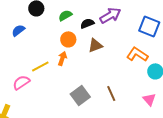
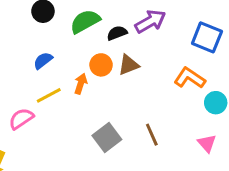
green semicircle: (65, 15) -> (85, 21), size x1.5
blue semicircle: (18, 30) -> (43, 61), moved
orange circle: (68, 39) -> (101, 65), moved

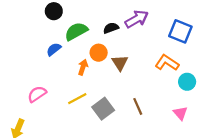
green semicircle: (85, 21) -> (76, 31), moved
brown triangle: (129, 65) -> (120, 63), moved, turned -42
yellow line: (49, 95) -> (77, 99), moved

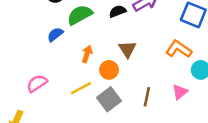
orange circle: (99, 53) -> (109, 70), moved
brown line: (138, 106) -> (147, 97), turned 36
pink triangle: (180, 113) -> (180, 92), moved, turned 32

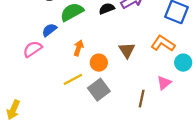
brown triangle: (127, 49) -> (127, 50), moved
pink semicircle: (37, 83) -> (32, 49), moved
brown line: (147, 97) -> (142, 99), moved

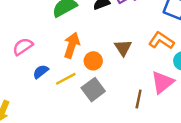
blue semicircle: (49, 30) -> (41, 72), moved
orange arrow: (79, 48) -> (72, 45), size x1.5
pink triangle: (164, 83) -> (162, 82), size x1.5

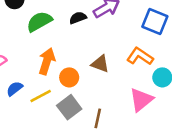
brown triangle: (123, 48) -> (100, 64), turned -36
brown line: (139, 99) -> (98, 118), moved

